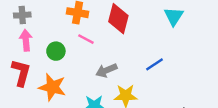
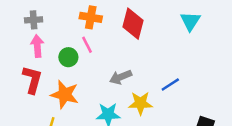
pink line: (86, 39) -> (87, 45), moved, turned 35
blue line: (154, 64) -> (170, 85), moved

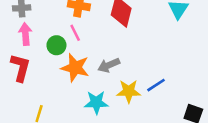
blue line: (170, 85) -> (156, 85), moved
orange star: (65, 94) -> (75, 68), moved

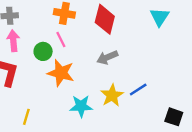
gray arrow: (109, 65) -> (107, 57), moved
yellow star: (129, 91) -> (112, 95), turned -30

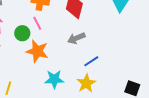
blue line: (138, 89) -> (91, 61), moved
yellow star: (112, 95) -> (86, 83), moved

